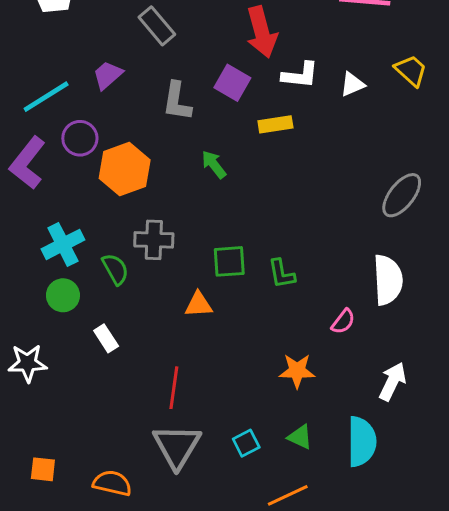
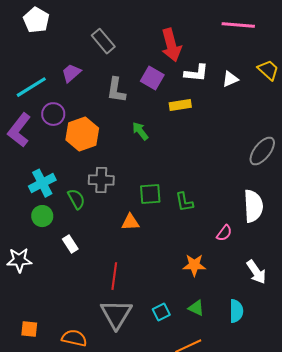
white arrow: (392, 382) -> (256, 272), turned 120
cyan semicircle: (362, 442) -> (236, 311), size x0.7

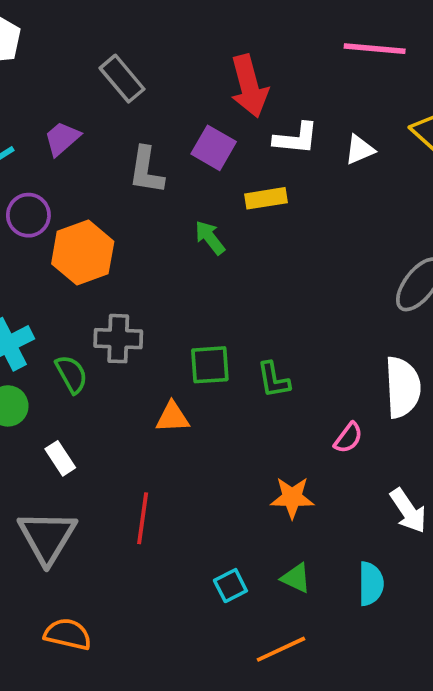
green arrow: (140, 131) -> (210, 238), moved
gray triangle: (116, 314) -> (47, 537), moved

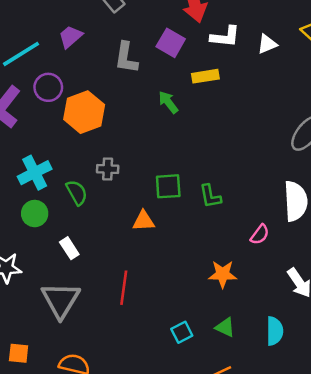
gray cross: (118, 339) -> (108, 169), size x0.7

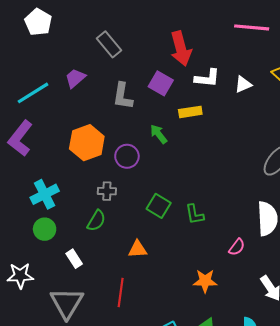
purple circle: (48, 87) -> (127, 156), moved
green square: (168, 186) -> (159, 206), turned 35
green semicircle: (77, 192) -> (96, 221), moved, turned 60
orange triangle: (143, 221) -> (138, 249), moved

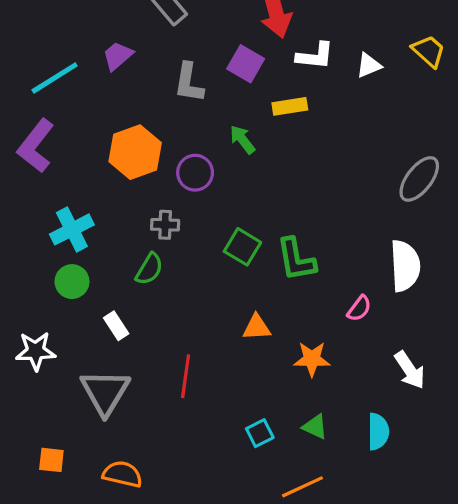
green L-shape: (195, 214) -> (296, 259), size x1.4
orange triangle: (138, 249) -> (257, 327), moved

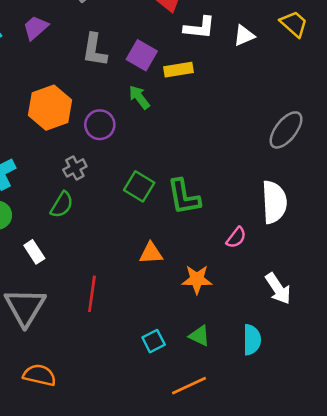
purple square: (246, 64) -> (142, 55), moved
gray cross: (165, 225) -> (75, 168), turned -30

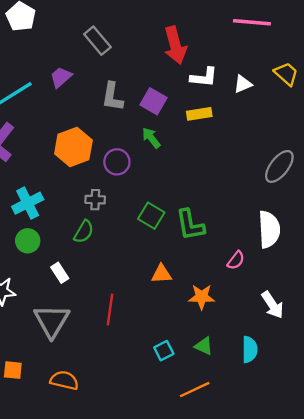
yellow rectangle: (178, 70) -> (199, 114), moved
gray cross: (75, 168) -> (95, 200), turned 30

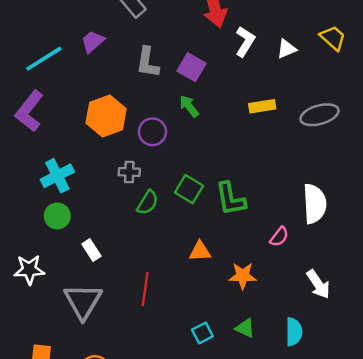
white L-shape: (204, 77) -> (245, 42), turned -64
yellow rectangle: (199, 114) -> (262, 106), moved
gray ellipse: (279, 166) -> (319, 115), moved, turned 36
green semicircle: (84, 232) -> (148, 203), moved

